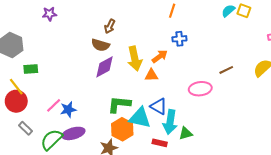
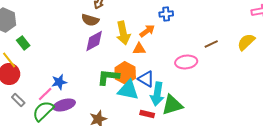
green rectangle: (31, 69) -> (23, 43), turned 56
pink line: (54, 105) -> (45, 94), moved
orange hexagon: (122, 129) -> (125, 73), moved
green triangle: (186, 133) -> (172, 105), size x1.6

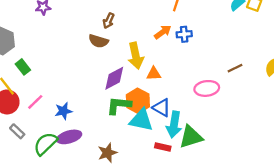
orange arrow: (147, 31) -> (163, 32), moved
purple diamond: (94, 41) -> (114, 78), moved
pink line: (45, 94) -> (35, 102), moved

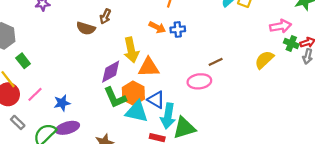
orange arrow: (163, 32) -> (157, 27), turned 63
brown semicircle: (98, 41) -> (86, 28), moved
brown line: (235, 68) -> (216, 62), moved
orange triangle: (154, 74) -> (149, 67), size x1.5
green L-shape: (119, 105) -> (115, 98), turned -120

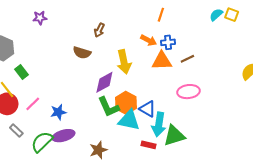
brown semicircle: (86, 28) -> (82, 53), moved
brown line: (216, 62) -> (187, 59), moved
orange triangle: (149, 67) -> (162, 61), moved

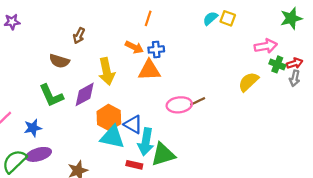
brown line: (187, 59) -> (198, 101), moved
green L-shape: (109, 107) -> (51, 96), moved

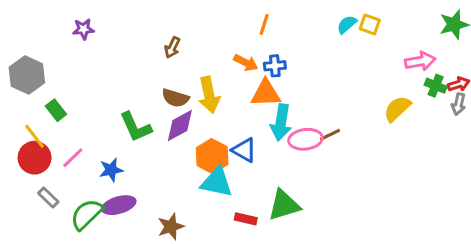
brown semicircle: (59, 61) -> (175, 98), moved
blue triangle: (133, 124) -> (244, 150), moved
cyan arrow: (146, 142) -> (281, 122), moved

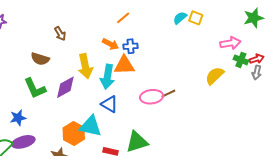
orange line: (264, 24) -> (123, 18), turned 32
brown arrow: (172, 47) -> (60, 34), turned -56
brown semicircle: (175, 98) -> (40, 59), moved
cyan arrow: (281, 122) -> (107, 77), moved
orange hexagon: (212, 156) -> (74, 134), moved

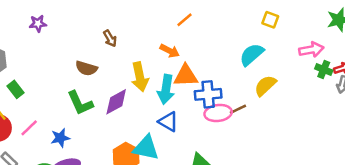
cyan semicircle: (180, 18) -> (252, 55), moved, size x1.5
blue cross: (131, 46) -> (208, 94), moved, size x1.5
yellow semicircle: (215, 76) -> (265, 86), moved

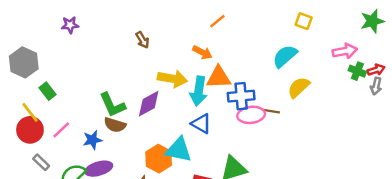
brown semicircle: (86, 68) -> (115, 125), moved
yellow arrow: (140, 77) -> (172, 79), turned -68
brown line: (238, 109) -> (271, 111), turned 35

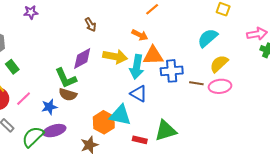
purple diamond: (149, 104) -> (82, 59), moved
pink ellipse: (251, 115) -> (220, 86), moved

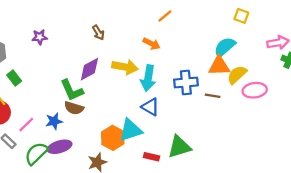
purple star: (31, 12) -> (40, 37), moved
orange triangle: (153, 55) -> (219, 66), moved
pink ellipse: (220, 86) -> (255, 90), moved
pink line: (24, 99) -> (26, 125), moved
cyan triangle: (120, 115) -> (130, 130), turned -30

